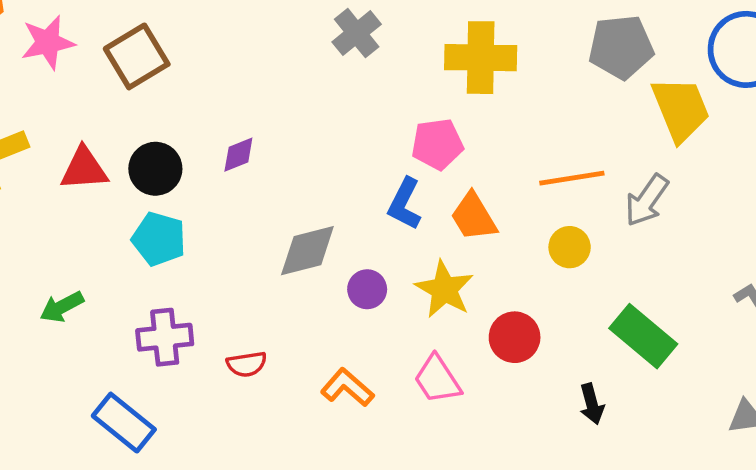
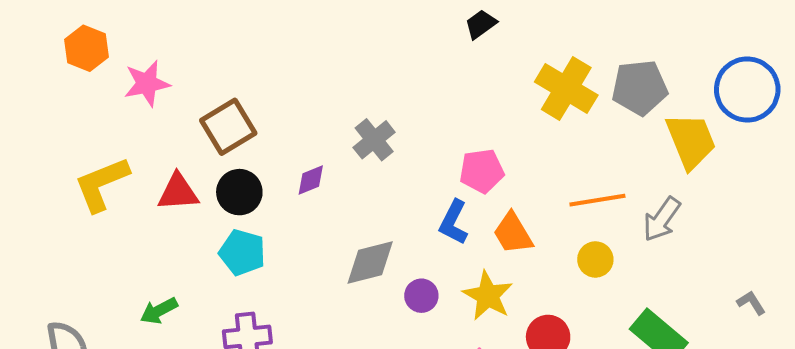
gray cross: (357, 33) -> (374, 140), moved
brown square: (137, 56) -> (228, 127), moved
yellow cross: (481, 58) -> (566, 89), moved, turned 30

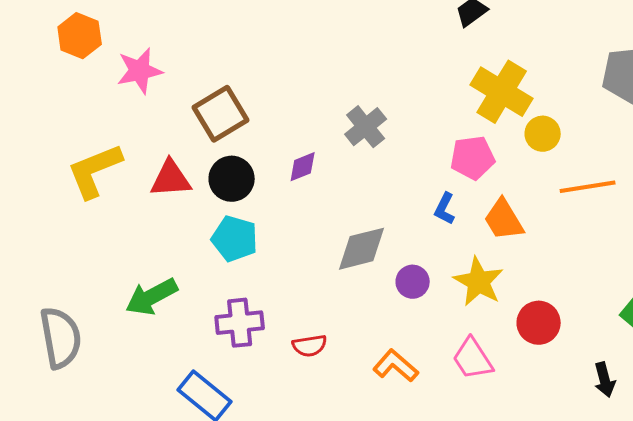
yellow cross: (566, 89) -> (502, 92), moved
blue L-shape: (454, 222) -> (445, 209), size x0.7
yellow circle: (595, 259) -> (543, 134), moved
green arrow: (159, 311) -> (152, 297), size x1.4

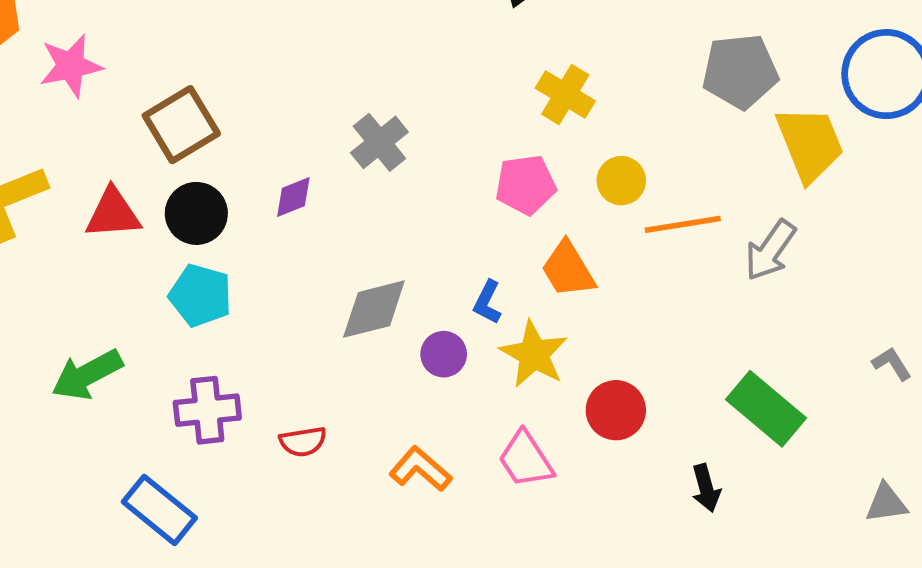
yellow cross: (502, 92) -> (565, 95), size x0.7
yellow circle: (543, 134) -> (621, 181), moved
blue L-shape: (445, 209) -> (487, 302), moved

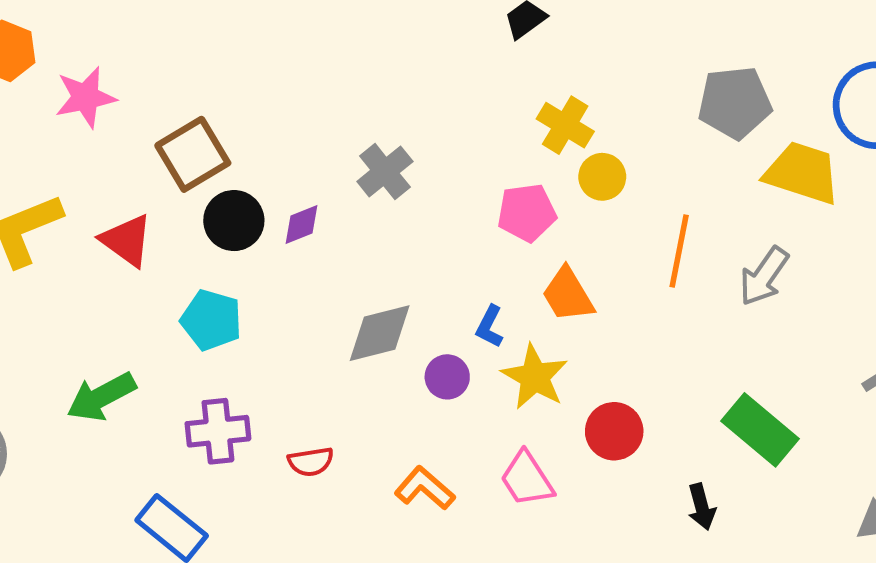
yellow trapezoid: (810, 144) -> (802, 173), turned -50
yellow circle: (621, 181) -> (602, 177), moved
red triangle: (113, 213) -> (127, 240), turned 40
black circle: (196, 213) -> (234, 221), moved
orange line: (683, 224) -> (679, 251), turned -70

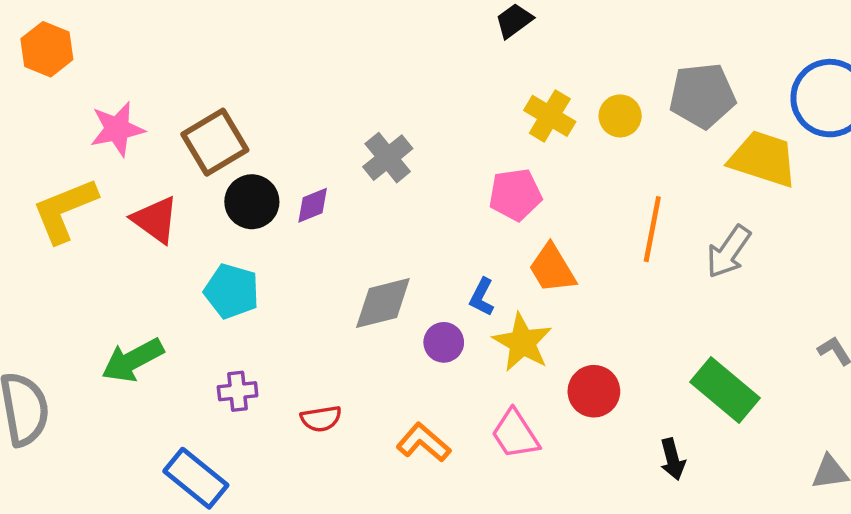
pink star: (85, 97) -> (117, 129), moved
yellow circle: (602, 177) -> (620, 116), moved
purple cross: (218, 431) -> (238, 391), size x0.7

